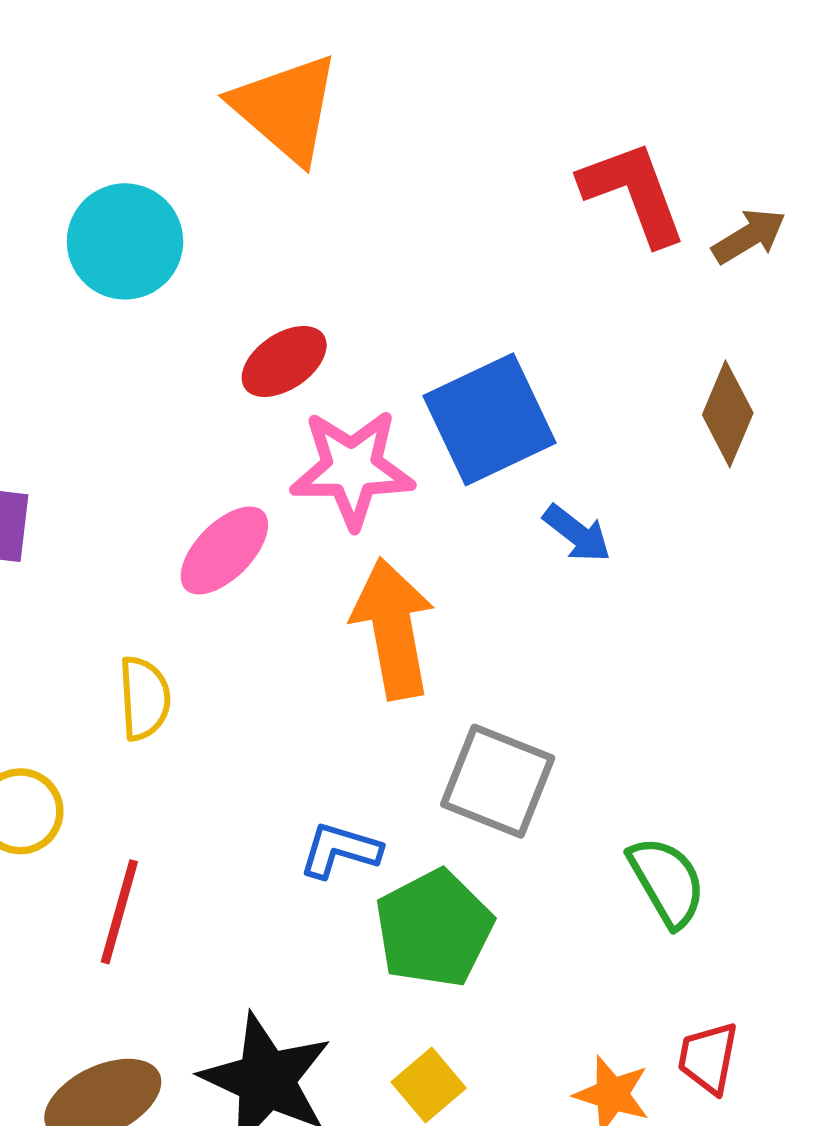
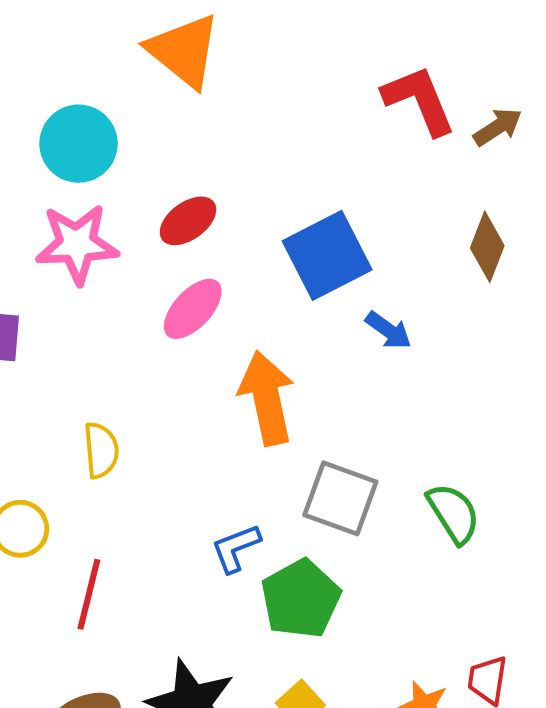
pink star: (352, 469) -> (77, 244), moved
pink ellipse: (224, 550) -> (193, 309), moved
blue L-shape: (340, 850) -> (236, 548), turned -36
green semicircle: (667, 882) -> (453, 513), moved

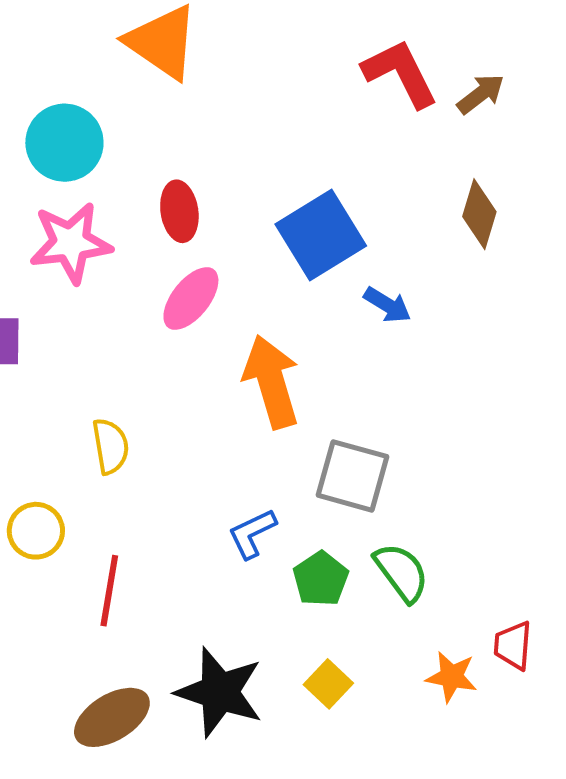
red ellipse: (188, 221) -> (179, 211), turned -58
green semicircle: (453, 513) -> (401, 572), moved
green pentagon: (301, 599) -> (321, 579), size x0.7

